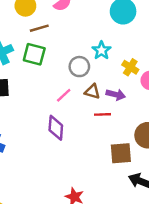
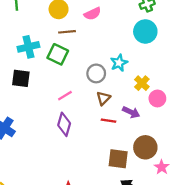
brown triangle: (92, 92) -> (103, 98), turned 48
pink line: (64, 95) -> (65, 96), moved
purple arrow: (116, 95) -> (131, 112), moved

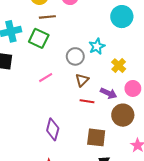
pink circle: (157, 98) -> (133, 88), moved
purple diamond: (64, 124) -> (53, 129), moved
brown circle: (145, 147) -> (123, 115), moved

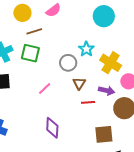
yellow cross: (119, 66) -> (111, 63), size x1.5
purple diamond: (53, 129) -> (52, 128), moved

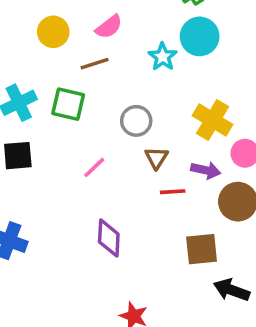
brown line: (34, 31) -> (95, 64), moved
cyan star: (86, 49) -> (163, 57), moved

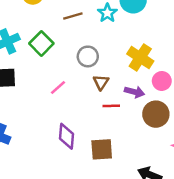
brown line: (95, 64) -> (73, 16), moved
green square: (68, 104) -> (41, 43), turned 30
brown square: (202, 249) -> (102, 149), moved

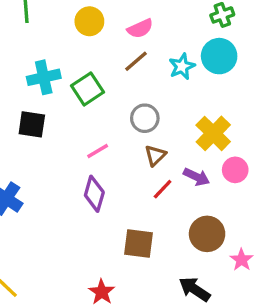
brown line: (73, 16) -> (136, 61), turned -36
red line: (111, 106) -> (163, 189), turned -56
brown circle: (156, 114) -> (207, 234), moved
purple diamond: (66, 136) -> (94, 194), moved

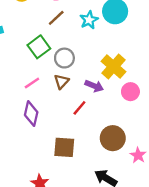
green square: (87, 89) -> (39, 47), moved
brown triangle: (155, 155) -> (61, 81), moved
purple arrow: (197, 177) -> (94, 86), moved

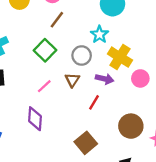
cyan star: (89, 20) -> (99, 34), moved
gray circle: (64, 58) -> (82, 55), moved
purple diamond: (31, 114) -> (35, 119), moved
brown square: (64, 147) -> (86, 143), turned -35

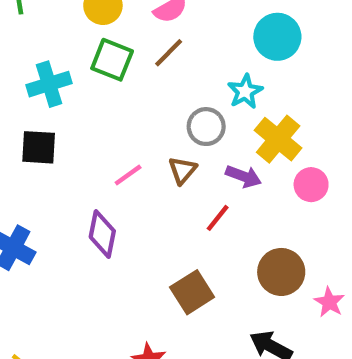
green square: (45, 50) -> (112, 60), moved, turned -30

